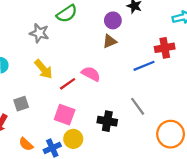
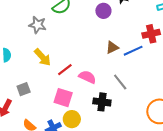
brown triangle: (110, 41) -> (112, 47), moved
pink semicircle: (91, 74) -> (87, 77), moved
gray line: (138, 106) -> (120, 82), moved

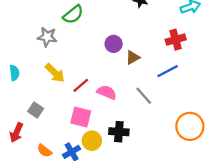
purple circle: (103, 11) -> (114, 44), moved
blue line: (133, 51) -> (168, 71), moved
gray square: (24, 89) -> (36, 110), turned -32
black cross: (102, 102) -> (119, 132), moved

